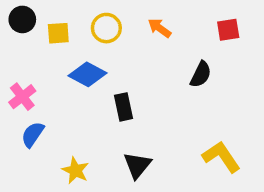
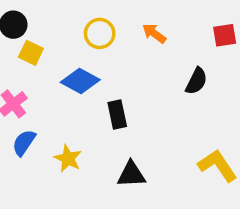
yellow square: (58, 33) -> (31, 53), moved, turned 30
black triangle: (137, 165) -> (131, 174), turned 48
yellow star: (75, 170) -> (68, 158), moved

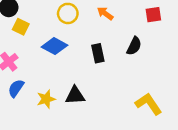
black rectangle: (117, 114) -> (98, 53), moved
yellow star: (68, 158) -> (46, 99), turned 30
black triangle: (131, 174) -> (75, 95), moved

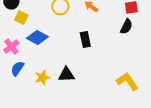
blue diamond: (55, 46) -> (37, 37), moved
black semicircle: (134, 46) -> (126, 26), moved

